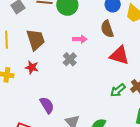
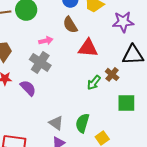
gray cross: (70, 59) -> (40, 62), size x1.5
purple semicircle: (47, 105) -> (28, 88), moved

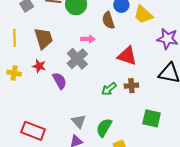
brown semicircle: (70, 25) -> (108, 20), moved
brown cross: (112, 74) -> (131, 86), moved, turned 32
green arrow: (94, 83) -> (109, 89), moved

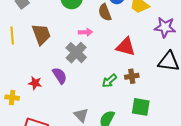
red star: (39, 66) -> (35, 83), moved
yellow cross: (14, 73) -> (12, 98), moved
green square: (152, 118) -> (141, 107), moved

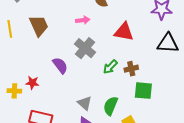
gray cross: (76, 53) -> (85, 48), moved
brown cross: (132, 76) -> (131, 69), moved
red star: (35, 83) -> (32, 83), moved

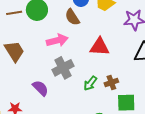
pink arrow: (83, 20) -> (57, 40), size x1.5
gray cross: (85, 48) -> (63, 68), turned 30

